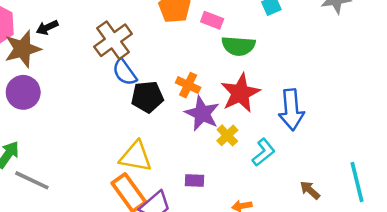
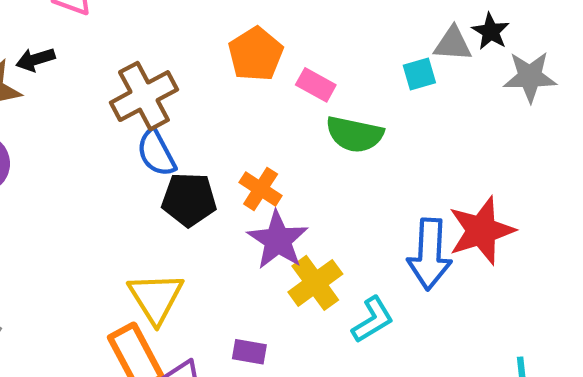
red star: (240, 93) -> (481, 231), moved
yellow cross: (227, 135) -> (315, 283), size x1.4
yellow triangle: (136, 157) -> (156, 298), turned 40

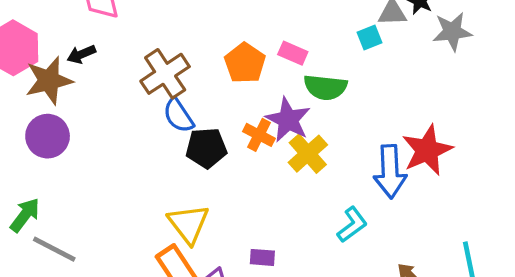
orange pentagon: (256, 54) -> (245, 63), moved
purple star: (278, 240) -> (288, 120), moved
yellow cross: (315, 283) -> (308, 154), moved

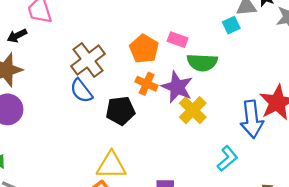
black arrow: (81, 54) -> (17, 36), moved
blue semicircle: (178, 115) -> (81, 91), moved
orange cross: (259, 135) -> (147, 84), moved
yellow triangle: (188, 224) -> (111, 165), turned -48

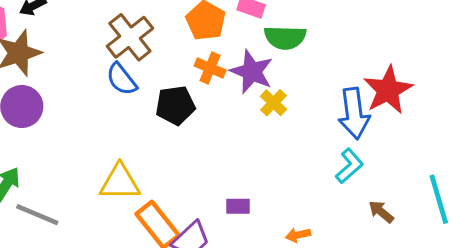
yellow cross: (193, 110) -> (273, 103), size x0.7
cyan L-shape: (227, 159) -> (349, 166), moved
yellow triangle: (111, 165) -> (120, 182), moved

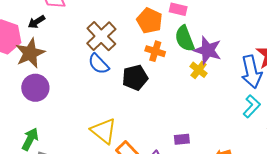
green semicircle: (285, 38) -> (185, 39), moved, turned 72
purple star: (252, 72) -> (208, 50), moved
yellow triangle: (120, 182) -> (104, 131), turned 44

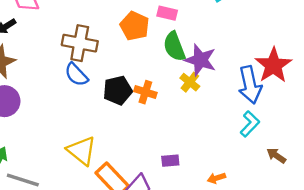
brown cross: (101, 36) -> (80, 43), turned -36
orange cross: (155, 51) -> (145, 92), moved

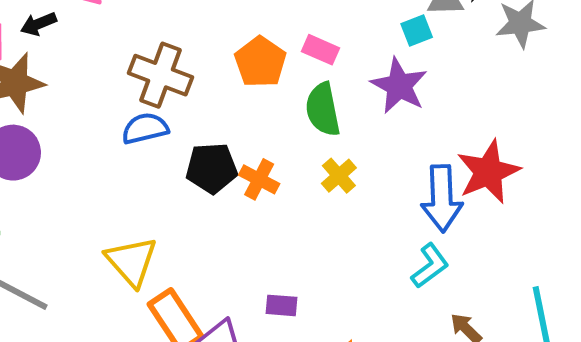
purple star: (200, 60) -> (399, 86), moved
blue semicircle: (76, 75) -> (145, 128), turned 110

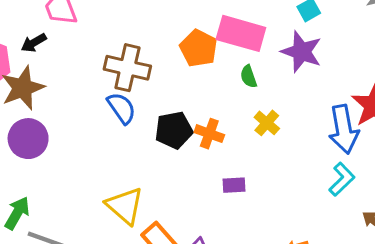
pink rectangle: (320, 50) -> (241, 33), size x1.8
green semicircle: (323, 109) -> (249, 77), size x0.6
blue semicircle: (145, 128) -> (122, 108), turned 76
purple rectangle: (281, 305) -> (234, 185), moved

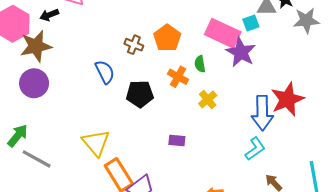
pink rectangle: (241, 33) -> (223, 33), moved
brown cross: (127, 68) -> (134, 45), moved, size x0.6
orange cross: (209, 134) -> (178, 77), moved

